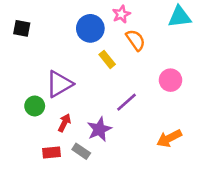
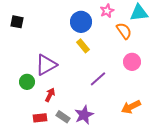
pink star: (121, 14) -> (107, 11), moved
blue circle: (90, 28) -> (81, 22), moved
orange semicircle: (136, 40) -> (124, 31), moved
purple star: (99, 129) -> (84, 115), moved

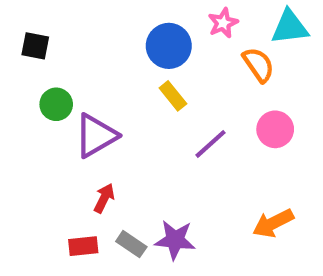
purple line: (98, 79) -> (211, 144), moved
green circle: (27, 82) -> (56, 104), moved
purple star: (84, 115) -> (175, 240), turned 30

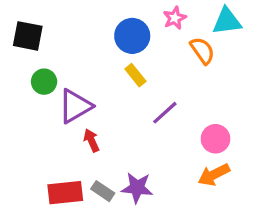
black square: (35, 46) -> (28, 36), size x1.4
pink circle: (275, 129) -> (215, 139), moved
red arrow: (104, 198) -> (91, 140), moved, turned -50
red rectangle: (83, 246) -> (65, 193), size x1.5

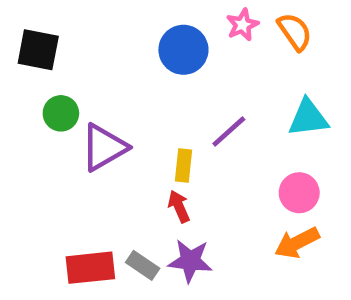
cyan triangle: (227, 21) -> (308, 118), moved
orange semicircle: (202, 51) -> (295, 32), moved
yellow rectangle: (135, 75) -> (183, 166), moved, turned 45
purple line: (165, 113) -> (229, 131), moved
red arrow: (91, 140) -> (179, 206), moved

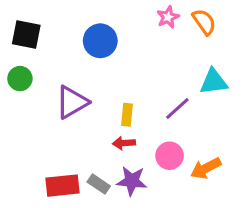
blue circle: (183, 50) -> (100, 41), moved
green circle: (61, 113) -> (20, 79), moved
purple line: (229, 131) -> (177, 108), moved
pink circle: (299, 193) -> (170, 156), moved
red arrow: (179, 206) -> (124, 143), turned -70

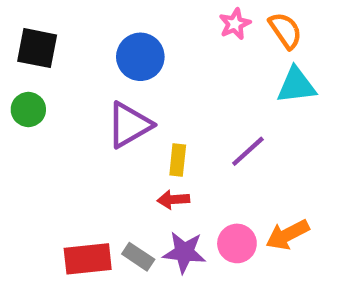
cyan triangle: (214, 82) -> (296, 85), moved
purple triangle: (72, 102) -> (129, 125), moved
pink circle: (170, 156) -> (237, 243), moved

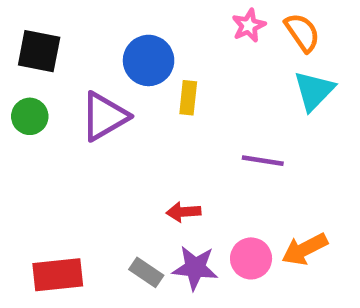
cyan triangle: (296, 85) -> (314, 91), turned -39
purple triangle: (129, 125) -> (104, 116), moved
purple line: (248, 151) -> (263, 161), turned 51
yellow rectangle: (178, 160) -> (188, 98), moved
red rectangle: (88, 259) -> (58, 275), moved

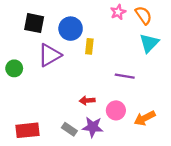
black square: (39, 51) -> (34, 23), moved
green circle: (30, 116) -> (14, 68), moved
pink circle: (251, 258) -> (116, 110), moved

